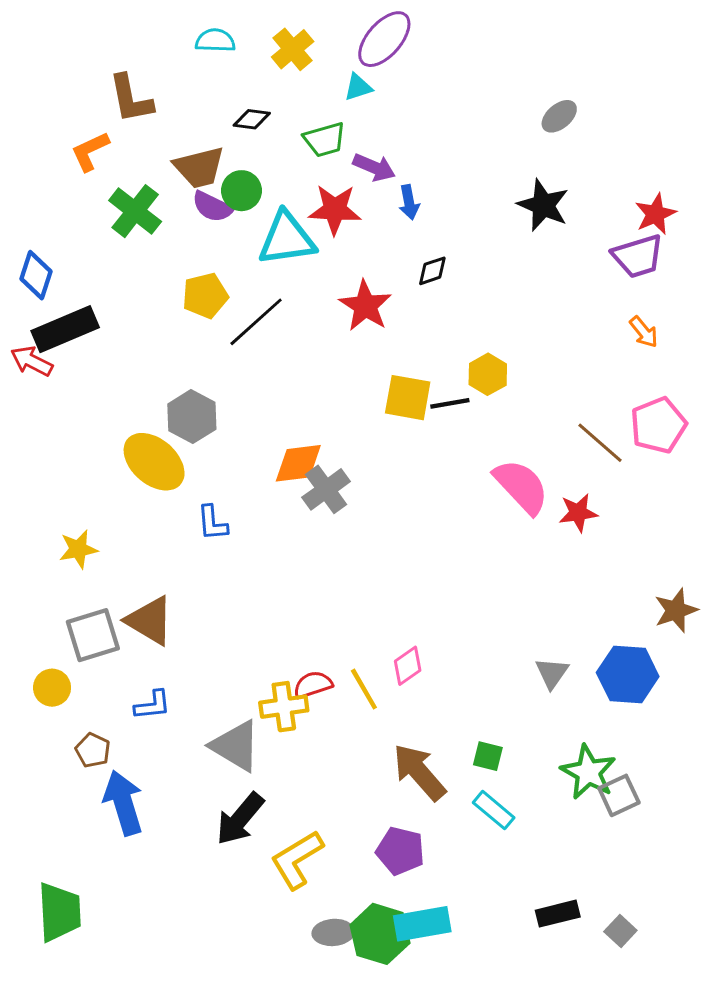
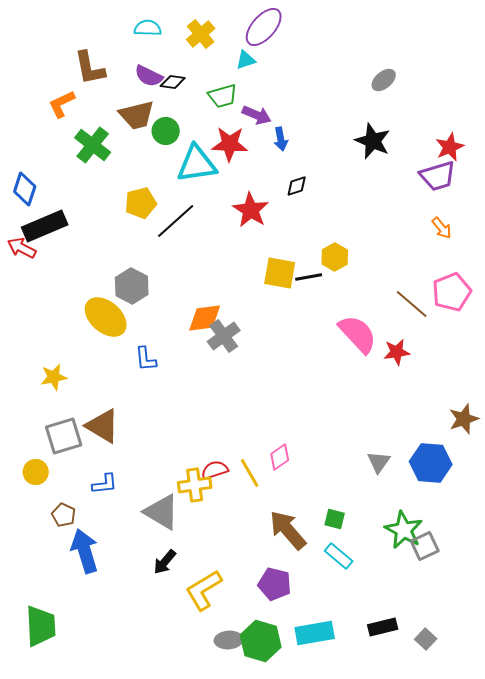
purple semicircle: (212, 207) -> (149, 76), moved
black arrow: (240, 819) -> (165, 562), size x0.7
cyan rectangle: (422, 924) -> (315, 633), moved

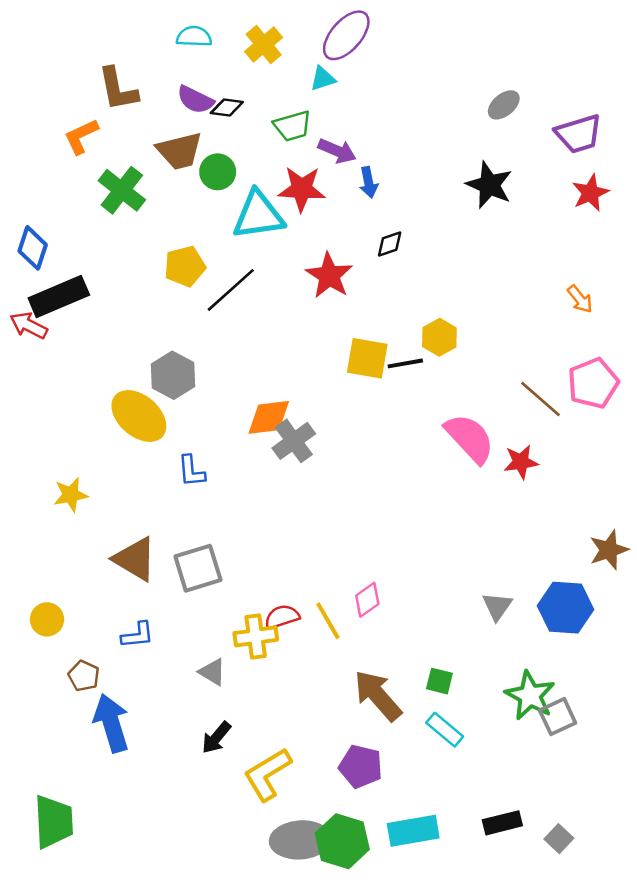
purple trapezoid: (438, 176) -> (579, 134), moved
gray square: (64, 436) -> (198, 568), moved
gray triangle: (162, 512) -> (212, 672), size x0.6
gray ellipse: (229, 640) -> (300, 840), size x1.6

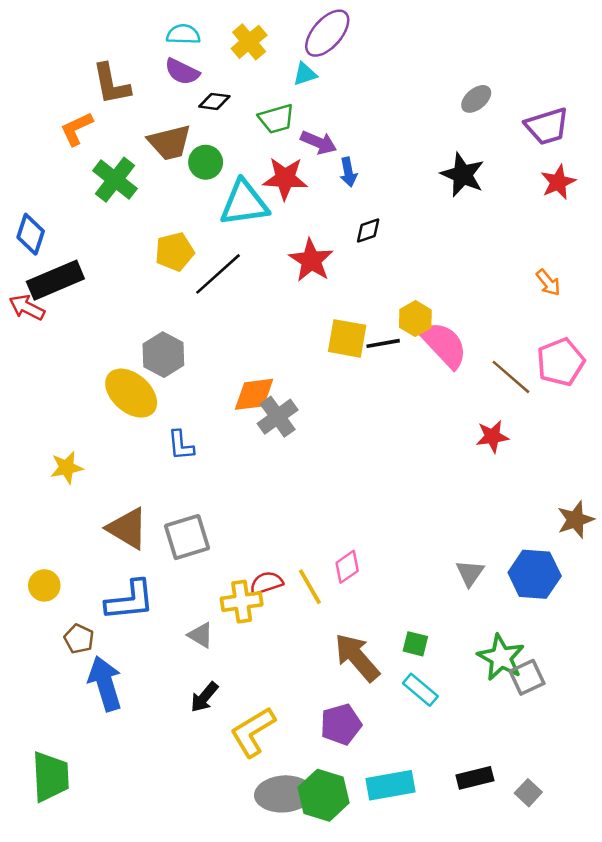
purple semicircle: (195, 100) -> (182, 72), moved
pink semicircle: (470, 438) -> (444, 345), moved
blue L-shape: (138, 635) -> (130, 600), size x1.6
purple pentagon: (361, 766) -> (341, 724), turned -30

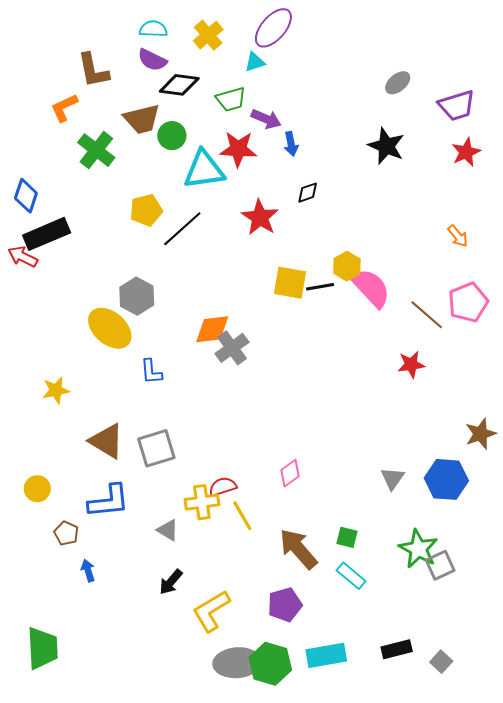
black diamond: (214, 101) -> (179, 85), size x1.5
yellow line: (310, 587) -> (242, 516), moved
blue arrow: (105, 683) -> (88, 571), size x0.5

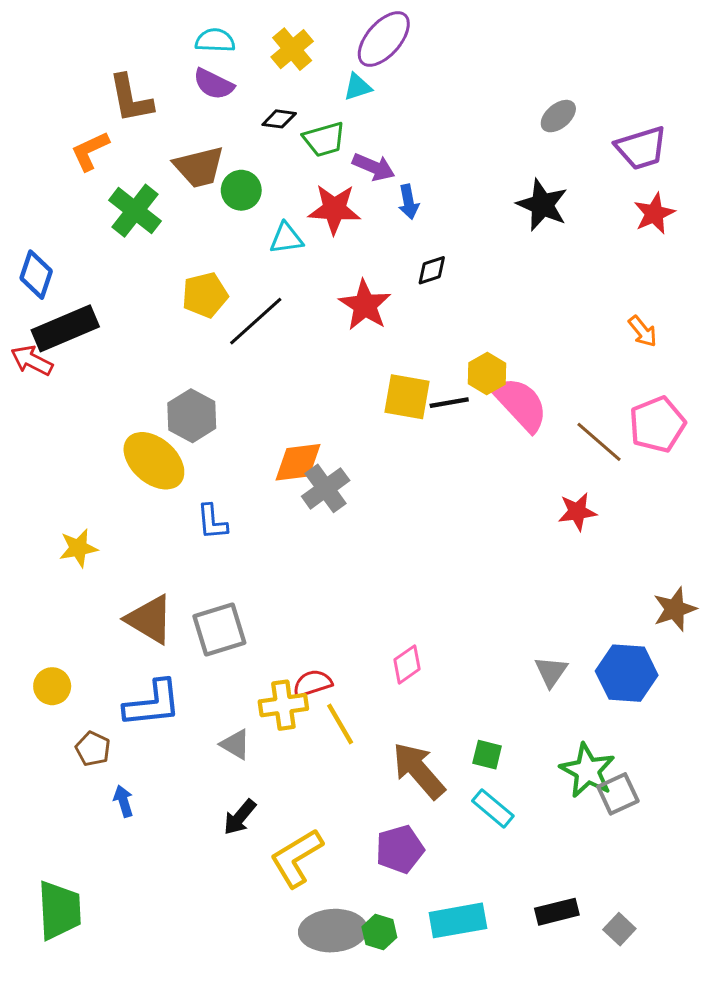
black diamond: (179, 85) -> (279, 119), moved, size x0.6
cyan triangle: (204, 170) -> (286, 238), size x0.6
green hexagon: (270, 664) -> (379, 932), size x0.6

